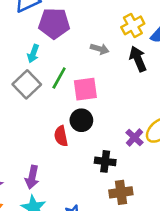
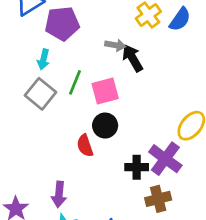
black arrow: (138, 59) -> (133, 58), moved
purple cross: (135, 137) -> (165, 159), moved, size x1.6

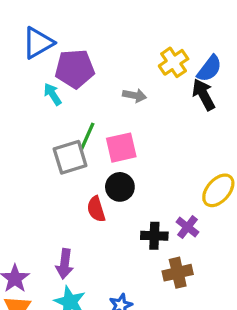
black arrow: (133, 58) -> (204, 95), moved
cyan arrow: (43, 59) -> (53, 94), moved, turned 132
gray square: (41, 94) -> (70, 157), moved, turned 32
purple cross: (165, 159) -> (187, 227), size x0.6

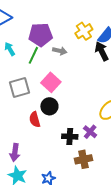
purple pentagon: (75, 69) -> (41, 35), moved
green line: (87, 137) -> (33, 55), moved
pink square: (121, 148) -> (51, 82), turned -36

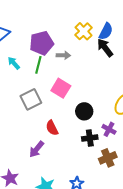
black circle: (49, 106) -> (84, 111), moved
purple arrow: (15, 152) -> (37, 149), moved, turned 42

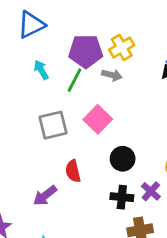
yellow cross: (84, 31) -> (122, 47), moved

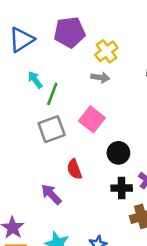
purple pentagon: (86, 51) -> (70, 32), moved
green line: (74, 80) -> (52, 94), moved
purple arrow: (45, 196) -> (51, 194), turned 90

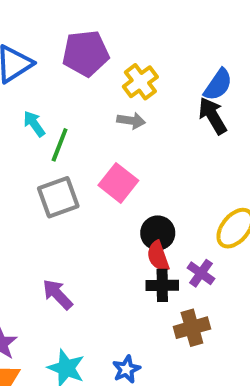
red semicircle: (74, 169) -> (158, 256), moved

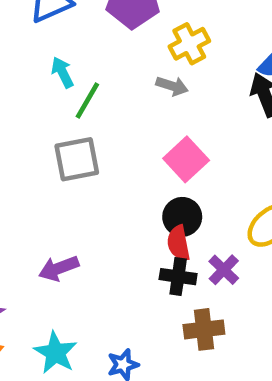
pink square: (118, 183) -> (186, 159), moved
purple arrow: (58, 294) -> (59, 268), turned -76

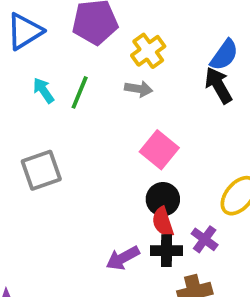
green line: (87, 101) -> (80, 92), moved
gray square: (77, 159) -> (41, 170), moved
purple arrow: (59, 268) -> (123, 258), moved

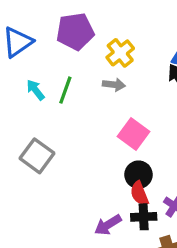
gray square: (41, 170) -> (37, 156), turned -32

